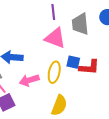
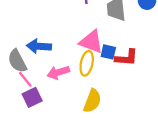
pink triangle: (55, 38) -> (91, 42), moved

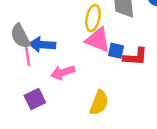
gray semicircle: (17, 61) -> (20, 36), moved
yellow ellipse: (87, 63) -> (93, 18), moved
pink line: (25, 79) -> (28, 57), moved, turned 30

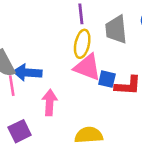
pink arrow: (63, 72) -> (50, 103), turned 110
yellow semicircle: (99, 103) -> (89, 135), turned -115

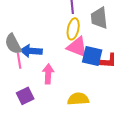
blue square: (107, 79) -> (92, 56), size x1.5

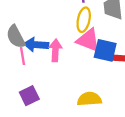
pink arrow: (48, 74) -> (55, 50), moved

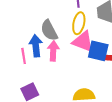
gray semicircle: (16, 37) -> (49, 30), moved
blue arrow: (36, 45) -> (36, 46), turned 80

